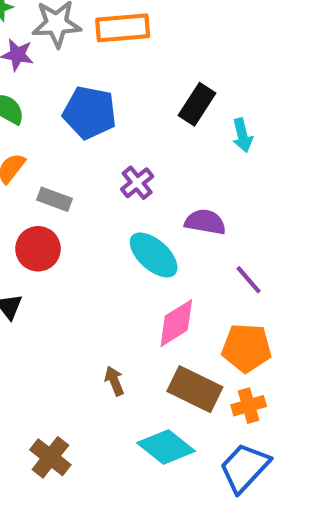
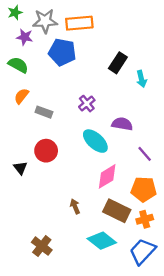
blue pentagon: (90, 113) -> (62, 52), moved
red circle: (38, 249) -> (46, 151), moved

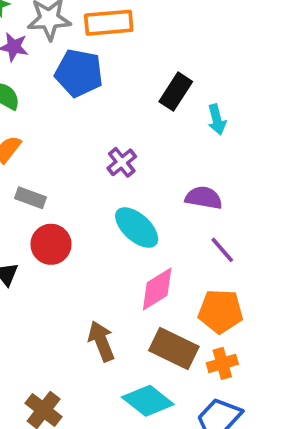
gray rectangle: (44, 112) -> (31, 198), moved
purple semicircle: (122, 124) -> (204, 198), moved
brown arrow: (75, 206) -> (101, 341), size x1.5

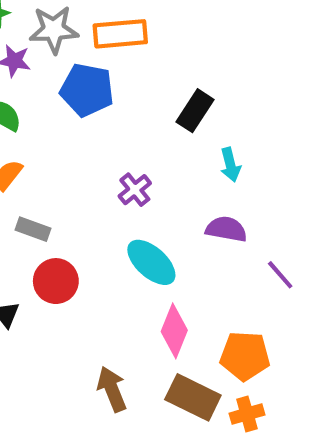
cyan arrow: (217, 120) -> (230, 165), moved
purple line: (222, 250) -> (280, 275), moved
pink diamond: (157, 289) -> (174, 331), turned -36

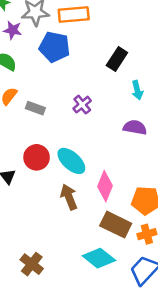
gray rectangle: (33, 229) -> (35, 108), moved
cyan ellipse: (151, 262) -> (71, 161), moved
brown arrow: (112, 389) -> (69, 197), moved

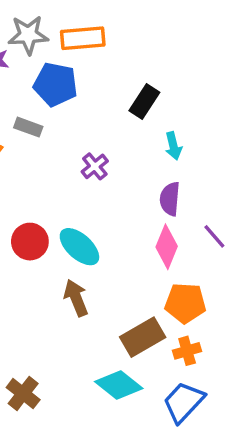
gray rectangle: (35, 108) -> (28, 127), moved
purple semicircle: (135, 127) -> (170, 199), turned -95
pink diamond: (105, 186) -> (167, 247), moved
brown rectangle: (116, 225) -> (143, 337), turned -56

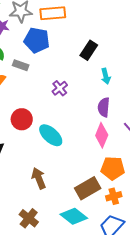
red circle: (30, 242) -> (22, 119), moved
brown arrow: (76, 298) -> (39, 178), moved
brown cross: (23, 394) -> (29, 218), moved

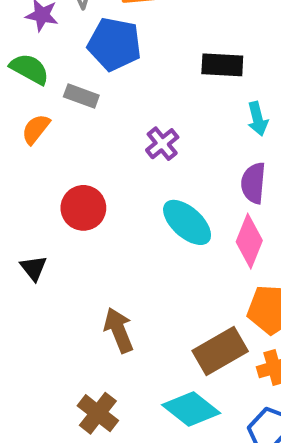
black rectangle: (89, 50) -> (222, 65), turned 60
cyan ellipse: (51, 135) -> (187, 222), moved

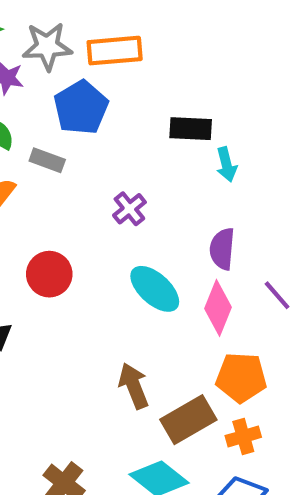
blue pentagon: (114, 44) -> (81, 108), turned 30
cyan arrow: (258, 119) -> (226, 164), moved
brown arrow: (119, 330) -> (134, 386), moved

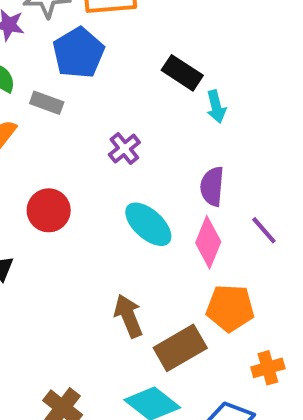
black rectangle: (191, 129) -> (182, 73), turned 30
orange cross: (243, 436) -> (268, 368), moved

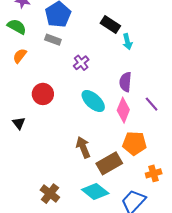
gray rectangle: (47, 103) -> (53, 40), moved

